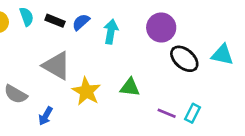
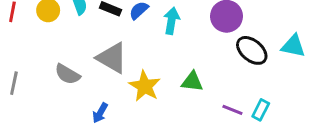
gray semicircle: (16, 94) -> (67, 74), moved

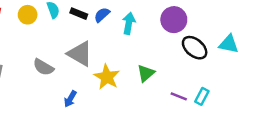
green triangle: (192, 82) -> (146, 73), turned -48

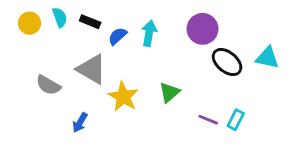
blue semicircle: (102, 15) -> (117, 36), moved

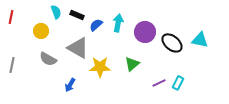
yellow circle: (30, 23) -> (41, 31), moved
purple circle: (203, 29) -> (145, 32), moved
yellow star: (123, 97) -> (100, 67), turned -30
purple line: (208, 120) -> (159, 83), turned -48

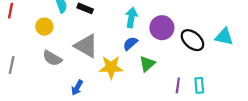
blue semicircle: (96, 25) -> (130, 44), moved
purple line: (159, 83) -> (178, 85), turned -56
cyan rectangle: (178, 83) -> (199, 85), turned -32

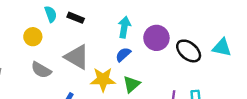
green triangle: (147, 64) -> (132, 84), moved

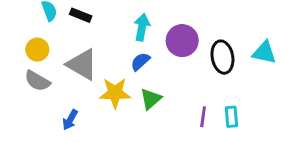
yellow circle: (33, 37) -> (37, 50), moved
black ellipse: (189, 51) -> (222, 57), turned 40

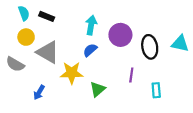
yellow circle: (37, 50) -> (26, 37), moved
green triangle: (151, 99) -> (98, 89), moved
purple line: (203, 117) -> (131, 75), moved

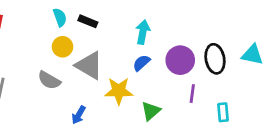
purple circle: (120, 35) -> (180, 60), moved

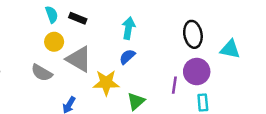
black ellipse: (215, 59) -> (193, 34), moved
purple circle: (180, 60) -> (197, 72), moved

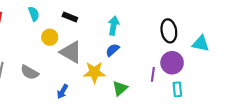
cyan semicircle: (52, 14) -> (34, 14), moved
gray semicircle: (42, 73) -> (30, 72), moved

